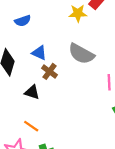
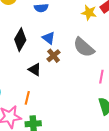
orange line: (31, 126) -> (27, 98), turned 56

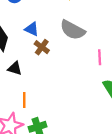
black triangle: (35, 70) -> (15, 68), moved

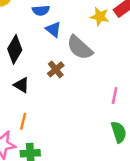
blue triangle: (32, 29) -> (53, 29), moved
gray semicircle: (73, 30) -> (80, 48), moved

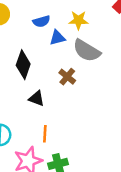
yellow star: (100, 17) -> (78, 20), moved
blue triangle: (53, 29) -> (57, 38), turned -42

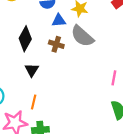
brown cross: (67, 77) -> (56, 44), moved, turned -32
black triangle: (37, 98) -> (32, 70), turned 32

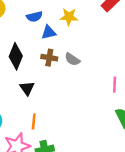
gray semicircle: (82, 36) -> (72, 59), moved, size x0.6

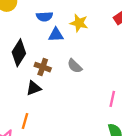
brown cross: (49, 58) -> (43, 67), moved
black triangle: (27, 88) -> (34, 88), moved, turned 35

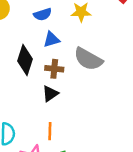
blue triangle: (56, 35) -> (51, 39), moved
gray semicircle: (75, 66) -> (88, 59), size x1.6

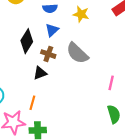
blue triangle: (51, 39) -> (52, 30), turned -40

